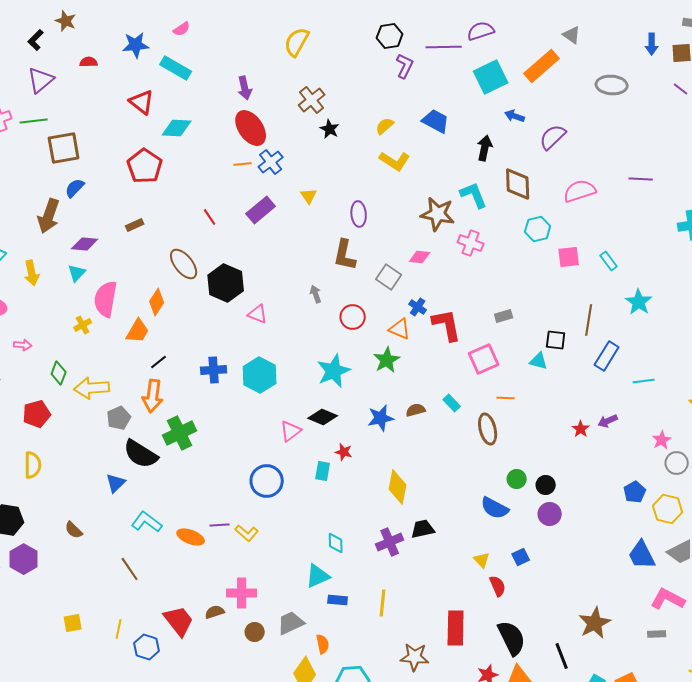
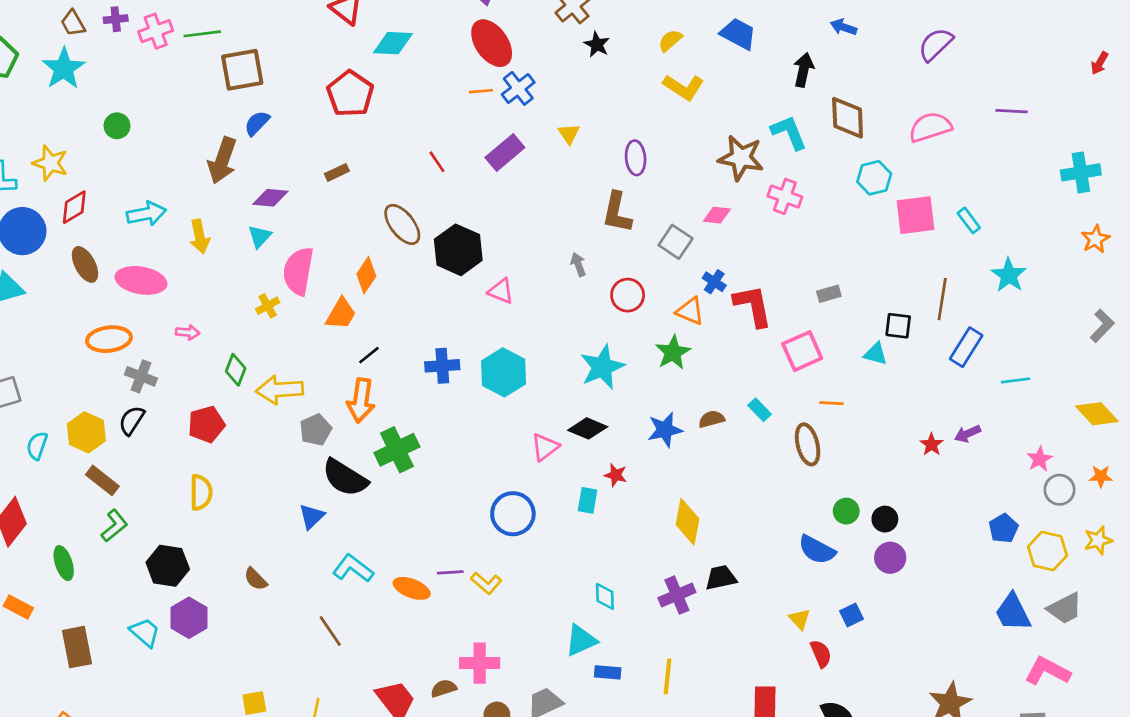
purple semicircle: (553, 137) -> (936, 44), moved
pink square: (569, 257) -> (916, 215), size x1.4

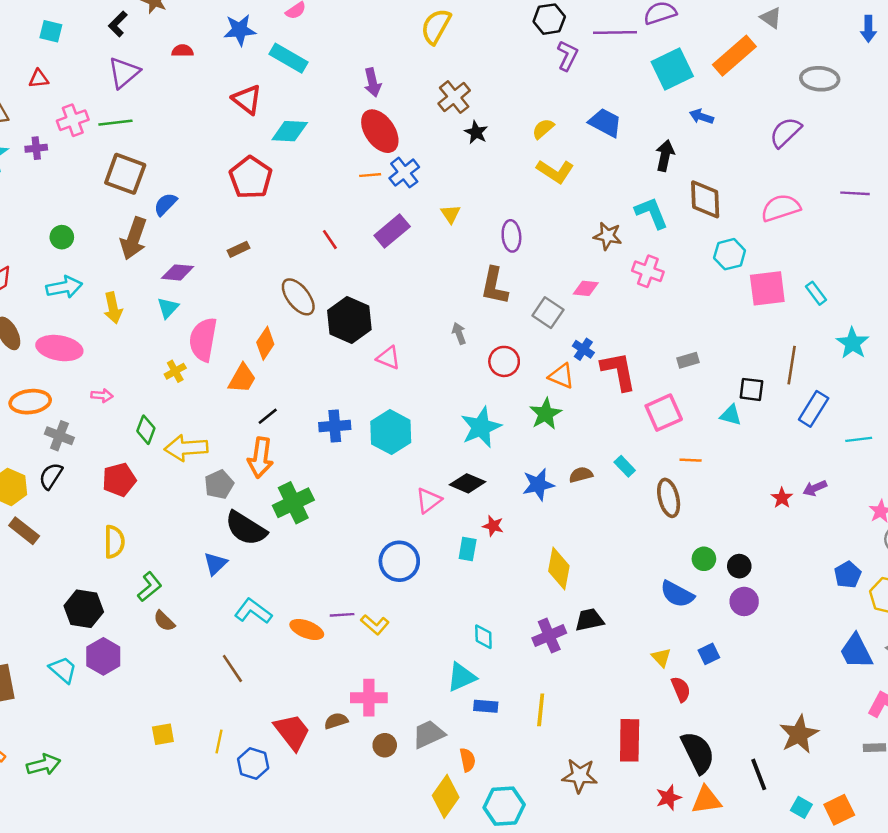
purple cross: (116, 19) -> (36, 148), moved
brown square: (242, 70) -> (125, 174), moved, turned 30
green circle: (117, 126) -> (62, 237), moved
brown star: (741, 158) -> (608, 236), size x0.7
green L-shape: (114, 526) -> (150, 587), moved

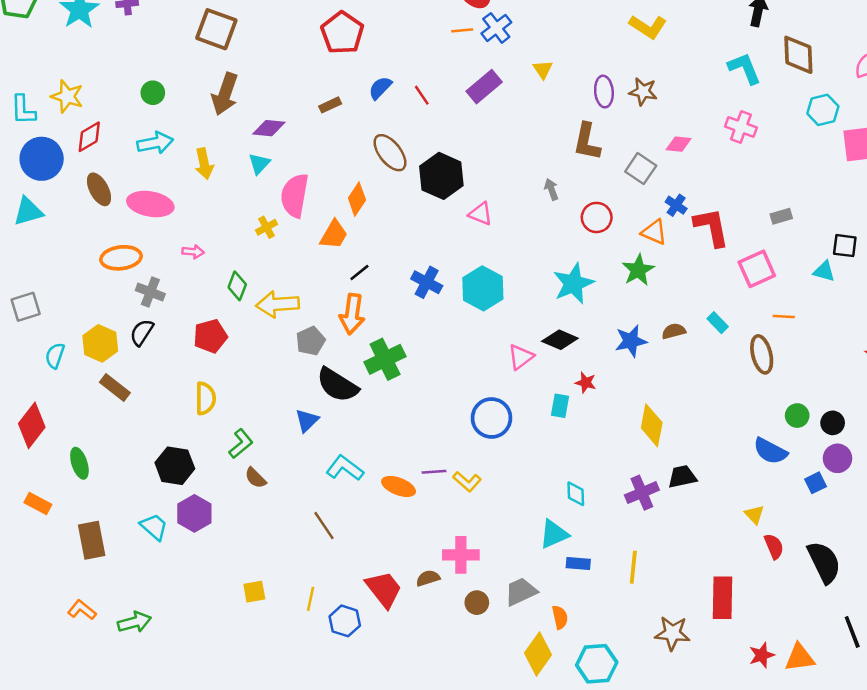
blue semicircle: (165, 204) -> (380, 88), moved
brown star: (608, 236) -> (643, 92), moved
blue cross: (335, 426) -> (427, 282), turned 32
blue square: (709, 654) -> (815, 483), moved
black semicircle: (698, 753) -> (824, 562), moved

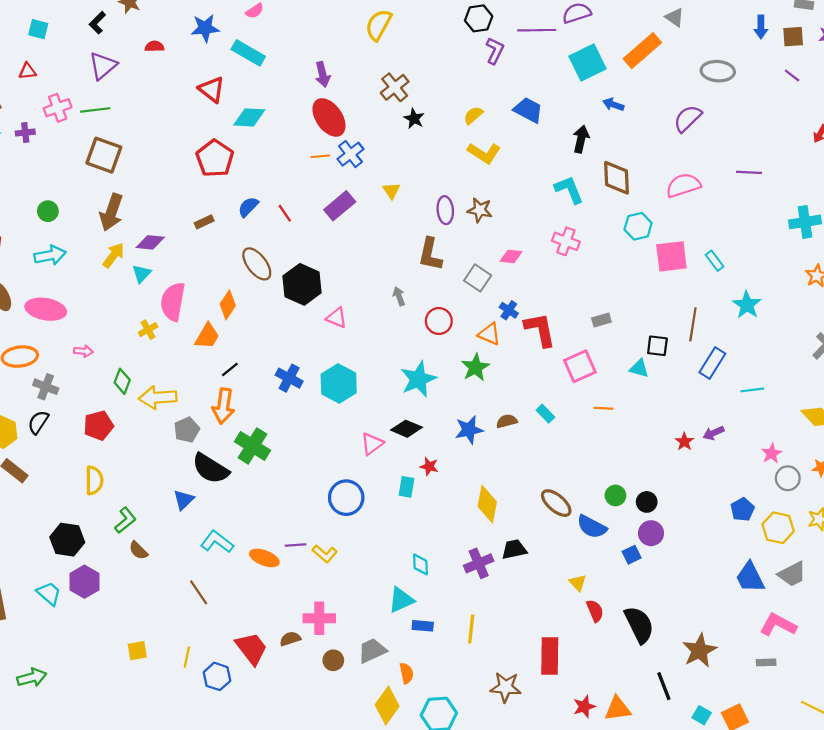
yellow arrow: (204, 164) -> (114, 255), moved, turned -132
brown ellipse: (762, 354) -> (556, 503), moved, turned -36
green cross: (385, 359) -> (252, 446), turned -32

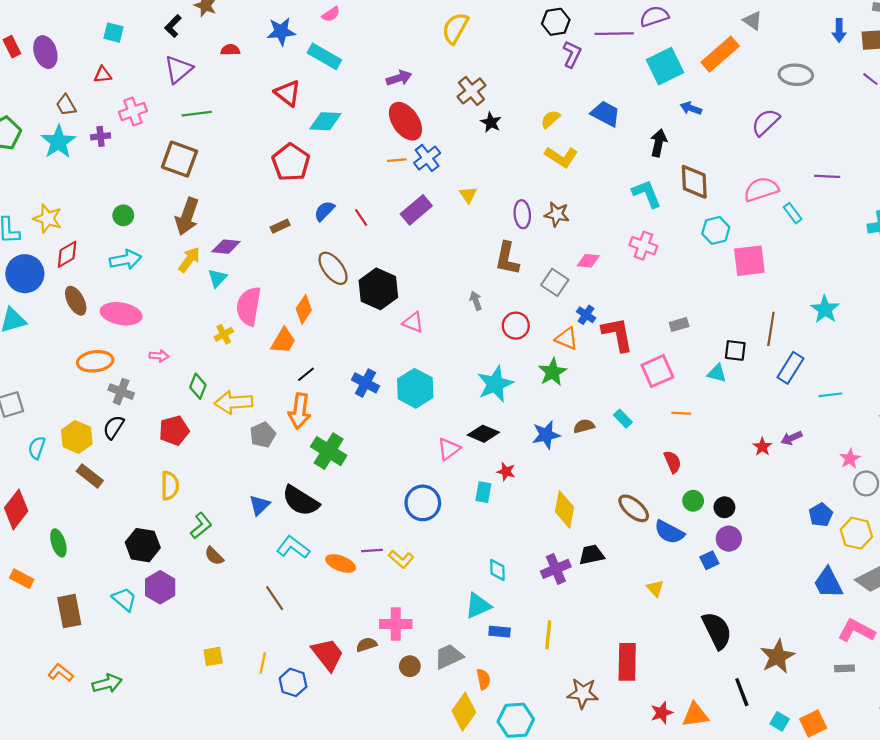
purple arrow: (323, 74) -> (399, 78), turned -95
green line: (95, 110) -> (197, 114), moved
cyan rectangle: (715, 261) -> (793, 213), moved
black semicircle: (210, 469) -> (301, 501), moved
red semicircle: (595, 611) -> (673, 462), moved

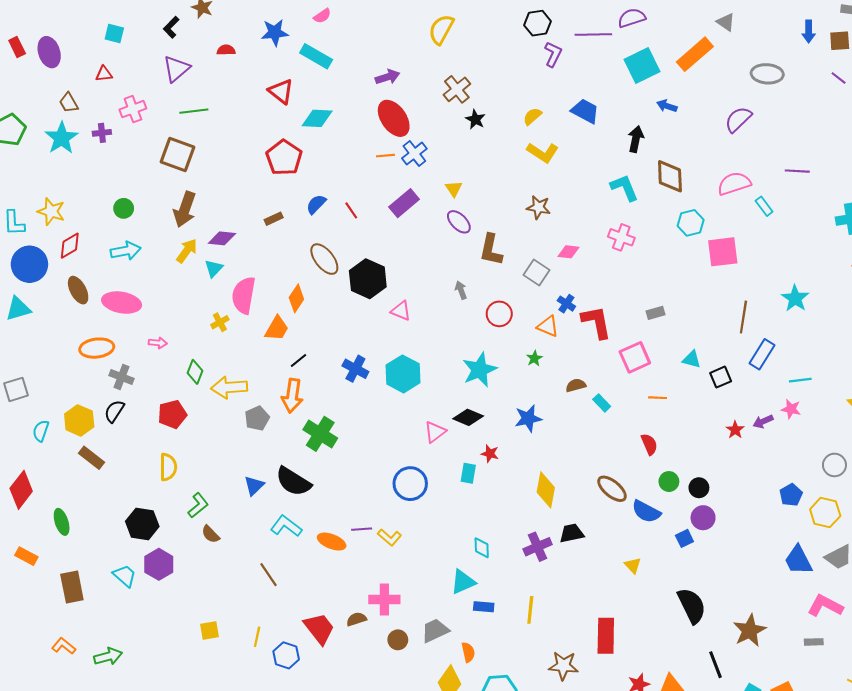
purple ellipse: (522, 214) -> (459, 222), moved, turned -40
black square: (735, 350) -> (721, 377), moved, turned -30
green star: (553, 372) -> (534, 358), size x0.6
brown semicircle: (584, 426) -> (576, 385), moved
pink star: (850, 459) -> (791, 409), moved, turned -30

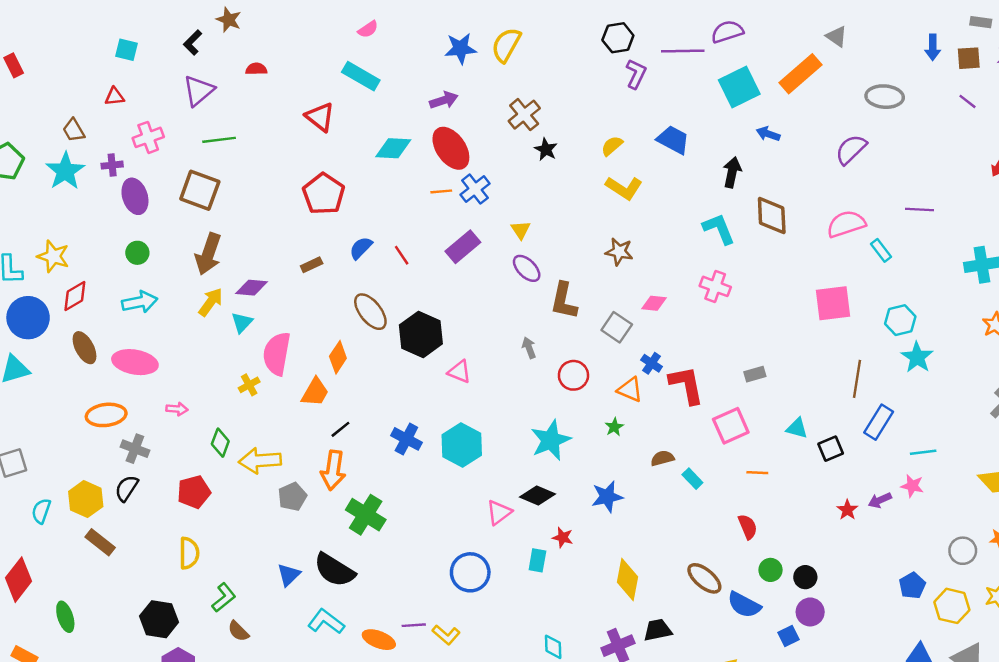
blue star: (275, 32) -> (461, 49), moved
purple ellipse: (49, 52) -> (135, 196), moved
cyan diamond: (317, 118) -> (393, 148), moved
cyan hexagon: (691, 223) -> (900, 320), moved

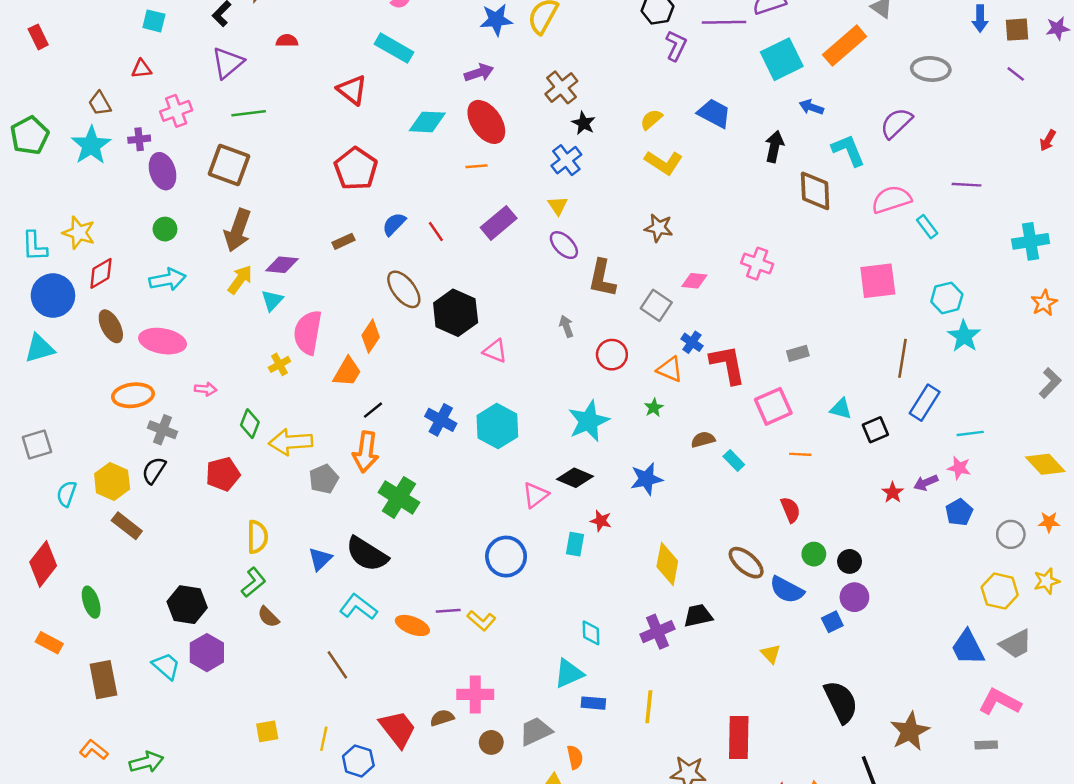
blue cross: (475, 189) -> (566, 160), moved
cyan L-shape: (719, 229) -> (848, 150), moved
yellow semicircle: (189, 553) -> (257, 537), moved
blue pentagon: (912, 586) -> (959, 512), moved

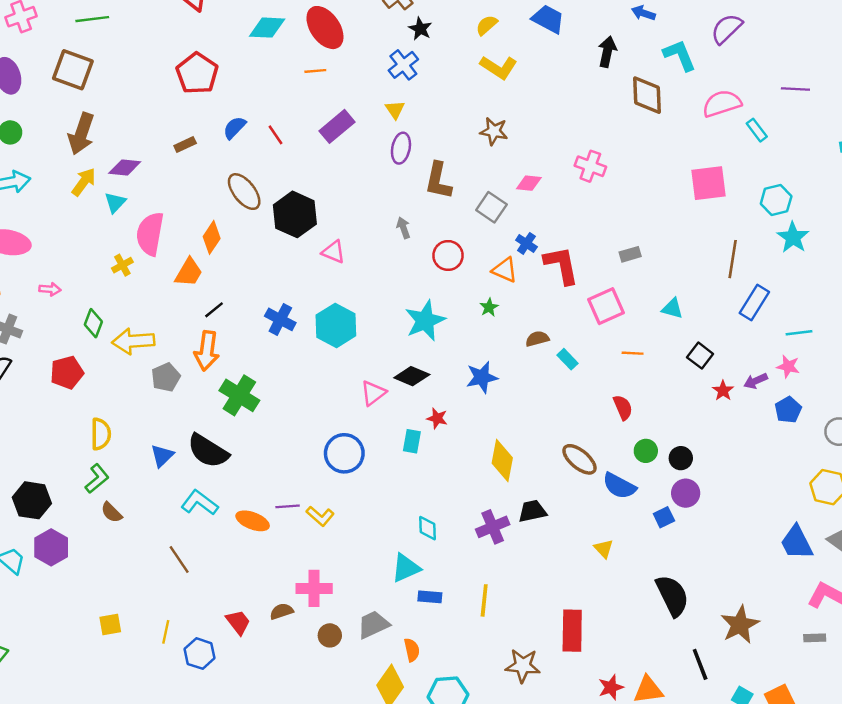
purple ellipse: (564, 245) -> (401, 148), turned 56
black square: (875, 430) -> (700, 356), moved, turned -30
red trapezoid: (398, 729) -> (238, 622), size x0.7

